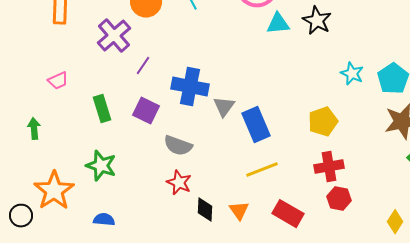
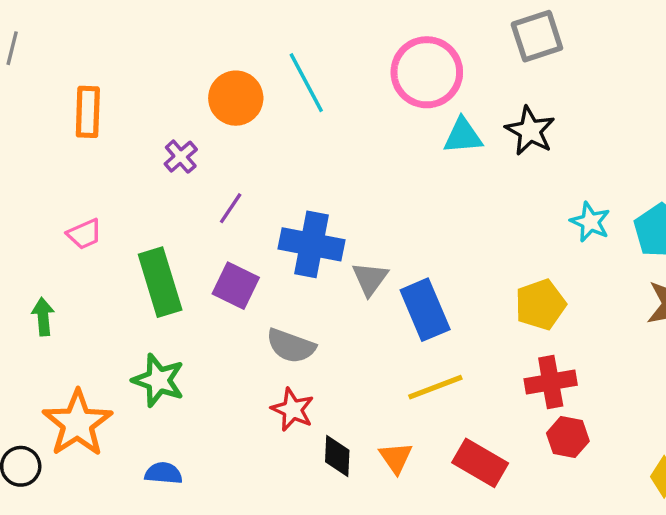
purple cross: (114, 36) -> (181, 157), size x0.6
green rectangle: (102, 109) -> (160, 282), size x1.4

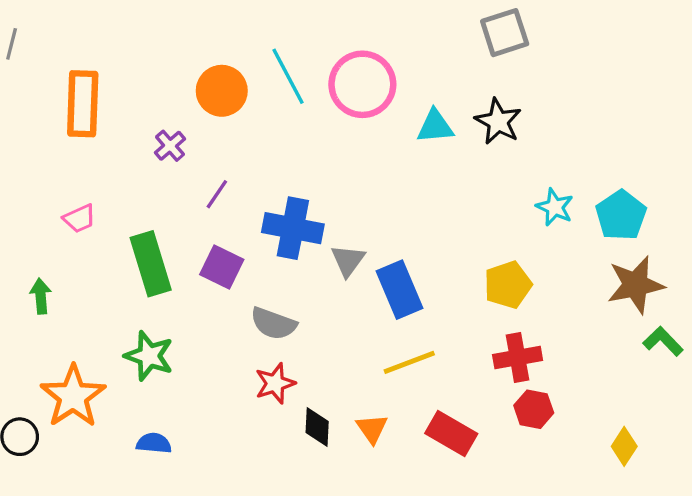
pink circle: (427, 72) -> (362, 84), moved
orange rectangle: (88, 112) -> (83, 104), size x1.4
red star: (293, 410) -> (275, 383), turned 30

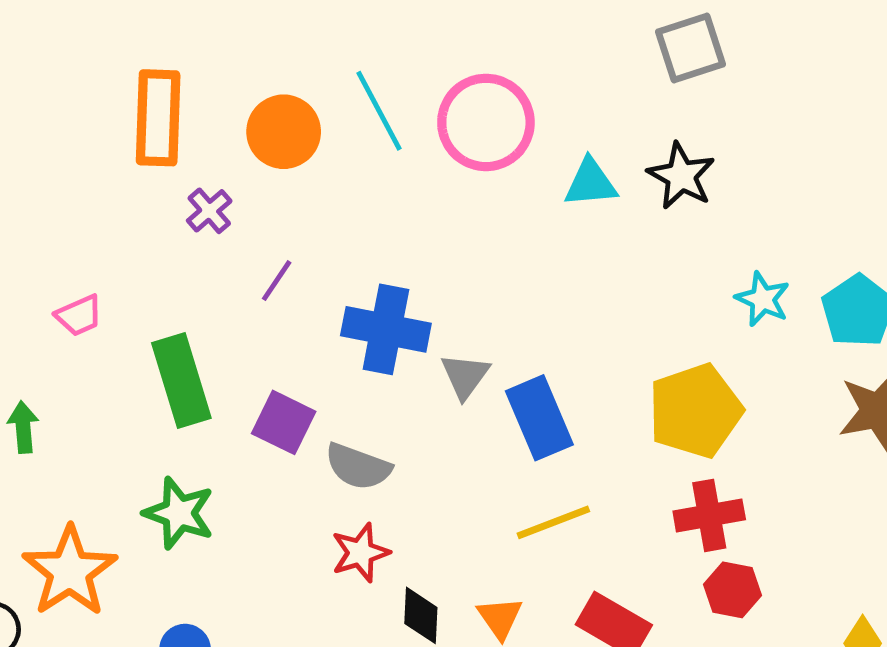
orange rectangle: (83, 104) -> (158, 118), moved
purple square: (222, 267) -> (284, 422), moved
yellow pentagon: (508, 285) -> (695, 411), size x1.4

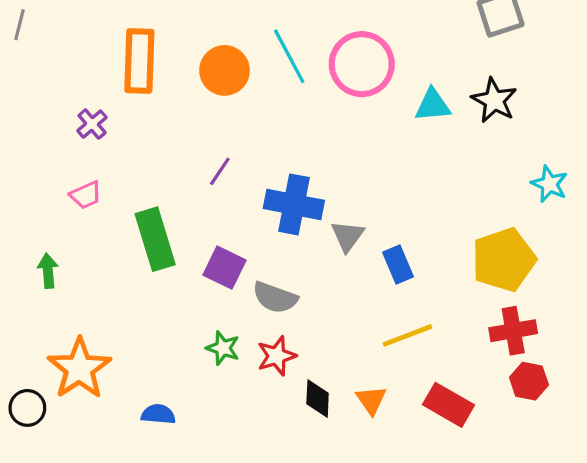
purple cross: (209, 211) -> (92, 124), moved
blue rectangle: (539, 418) -> (398, 264), size x0.7
green star: (179, 513) -> (223, 348), moved, size x0.7

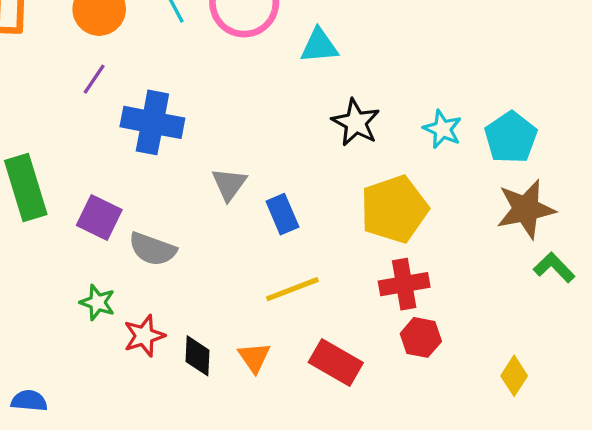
black star: (494, 100) -> (356, 122), moved
purple line: (220, 171) -> (94, 79), moved
blue cross: (294, 204) -> (152, 122), moved
red star: (277, 356) -> (144, 336), moved
blue semicircle: (158, 414) -> (29, 401), moved

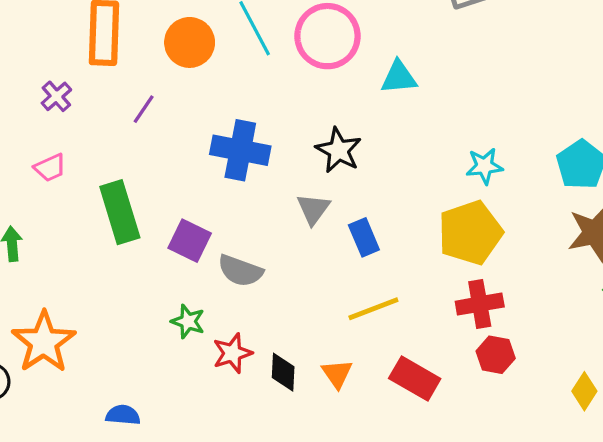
purple line: (94, 79) -> (144, 109), moved
black star: (356, 122) -> (339, 150), moved
cyan star: (442, 129) -> (484, 166), moved, turned -30

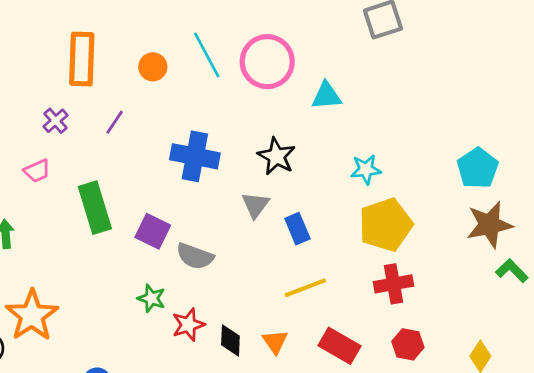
orange circle: (190, 42) -> (153, 67), size x0.7
purple cross: (56, 96) -> (55, 121), moved
cyan star: (484, 166) -> (366, 169), moved
red hexagon: (496, 355) -> (408, 344), moved

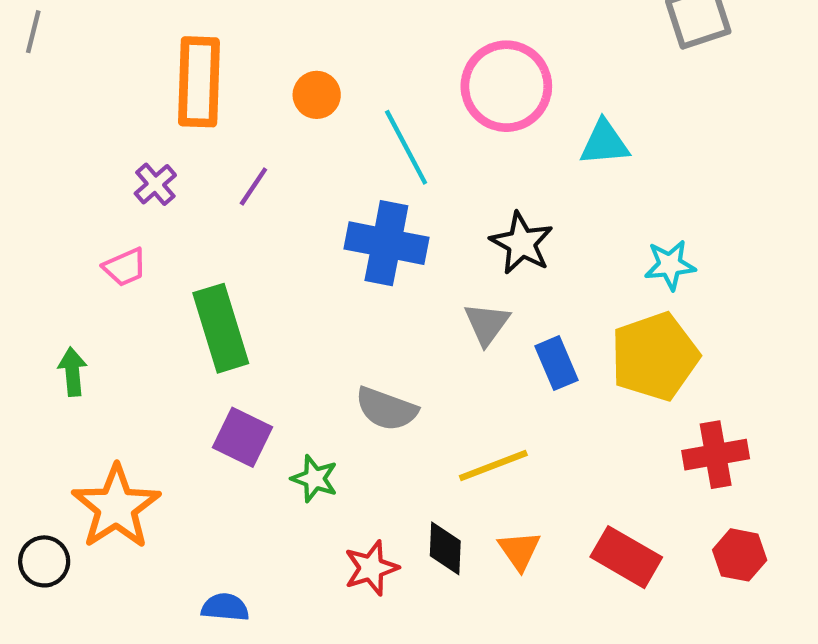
cyan line: (207, 55) -> (406, 147), moved
yellow pentagon: (386, 225) -> (655, 357), moved
purple square: (153, 231) -> (243, 437), moved
yellow line: (305, 288) -> (493, 466), moved
red star: (188, 325) -> (371, 568), moved

